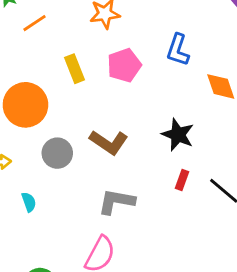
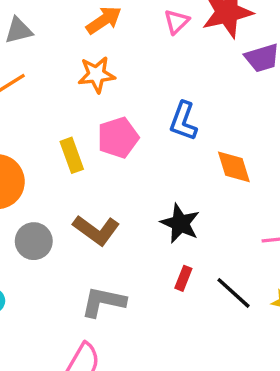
yellow rectangle: (74, 69) -> (72, 155), moved

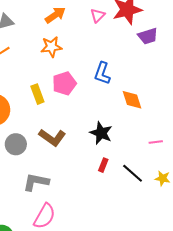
gray L-shape: (103, 302) -> (36, 182), moved

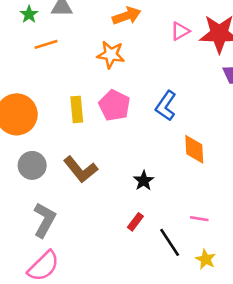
pink pentagon: (64, 83) -> (114, 105), turned 30
black star: (101, 133) -> (144, 181), size x0.7
pink line: (156, 142) -> (199, 219), moved
gray L-shape: (36, 182) -> (44, 220), turned 92

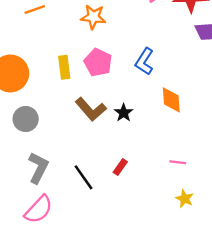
brown L-shape: (80, 169) -> (91, 109), moved
black star: (144, 181) -> (124, 113), moved
black line: (170, 242) -> (84, 177), moved

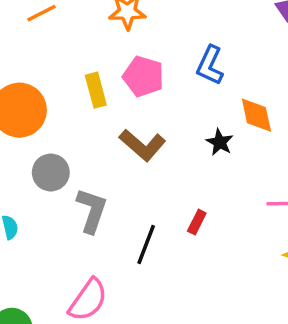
black star: (124, 113) -> (220, 142), moved
gray L-shape: (38, 168) -> (92, 210), moved
black line: (84, 177) -> (146, 245), turned 64

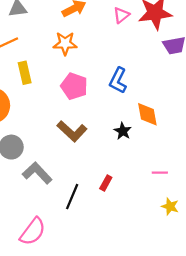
yellow rectangle: (96, 90) -> (25, 73), moved
gray L-shape: (92, 210) -> (37, 173), turned -64

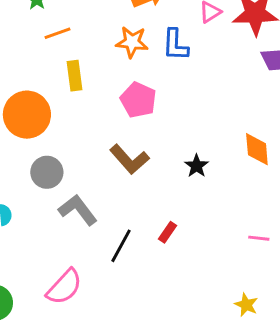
blue L-shape: (118, 80) -> (175, 45), moved, turned -30
orange diamond: (147, 114) -> (257, 149), moved
pink line: (160, 173) -> (259, 238), moved
yellow star: (170, 206) -> (246, 305), moved

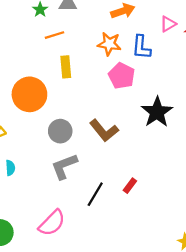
pink pentagon: (138, 100) -> (122, 76), moved
black star: (197, 166) -> (157, 112), moved, size x1.8
gray circle: (47, 172) -> (60, 131), moved
gray L-shape: (78, 210) -> (64, 166), turned -76

